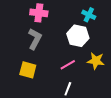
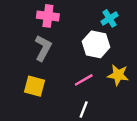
cyan cross: (89, 15) -> (109, 18), turned 32

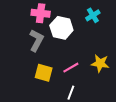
white hexagon: (96, 44) -> (61, 28), moved
yellow square: (34, 86) -> (44, 73), moved

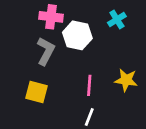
pink line: (71, 68) -> (89, 85), turned -56
yellow square: (44, 73) -> (37, 92), moved

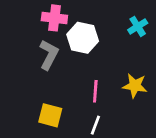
cyan cross: (117, 19) -> (138, 26), moved
yellow square: (37, 92) -> (50, 115), moved

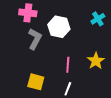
pink cross: (54, 18) -> (28, 13), moved
yellow star: (135, 86) -> (96, 61), turned 30

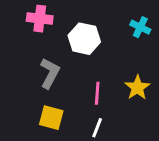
cyan cross: (98, 19) -> (140, 27), turned -32
gray L-shape: (35, 39) -> (50, 73), moved

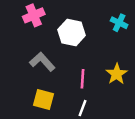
pink cross: (40, 19) -> (34, 15), turned -30
gray L-shape: (50, 73) -> (42, 62), turned -70

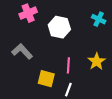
gray L-shape: (42, 62) -> (22, 51), moved
yellow square: (43, 100) -> (46, 79), moved

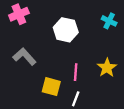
pink cross: (28, 13) -> (19, 14), moved

